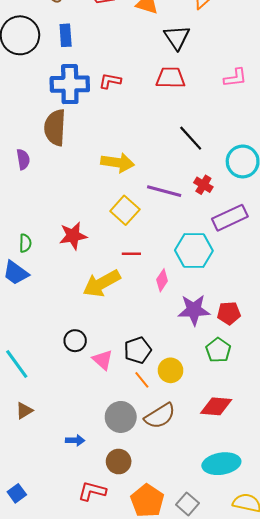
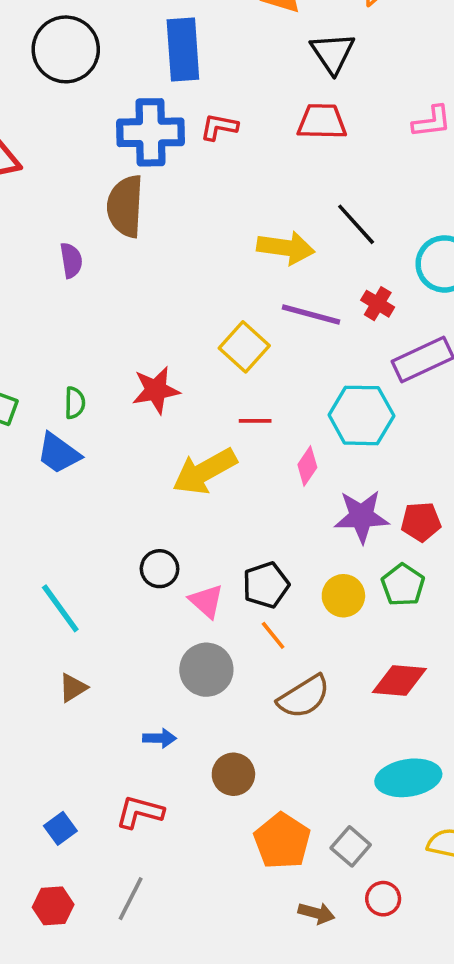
blue rectangle: (66, 35) -> (183, 49), moved, size x1.6
yellow arrow: (118, 163) -> (286, 248), moved
yellow circle: (171, 370) -> (343, 596), moved
gray circle: (121, 417) -> (206, 670), moved
red L-shape: (92, 491) -> (140, 812), moved

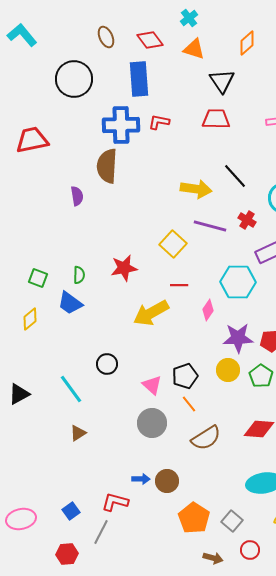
black circle: (160, 569) -> (107, 364), moved
yellow circle: (343, 596) -> (228, 370), moved
blue arrow: (160, 738) -> (141, 479), moved
gray line: (131, 899) -> (101, 532), moved

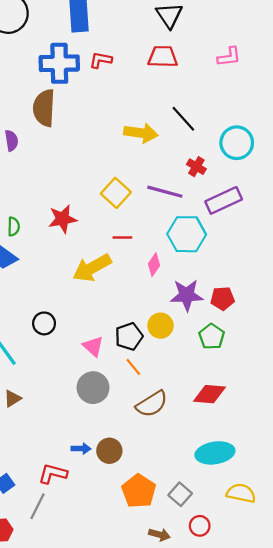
purple line: (210, 226) -> (165, 192), moved
yellow circle: (228, 370) -> (161, 326), moved

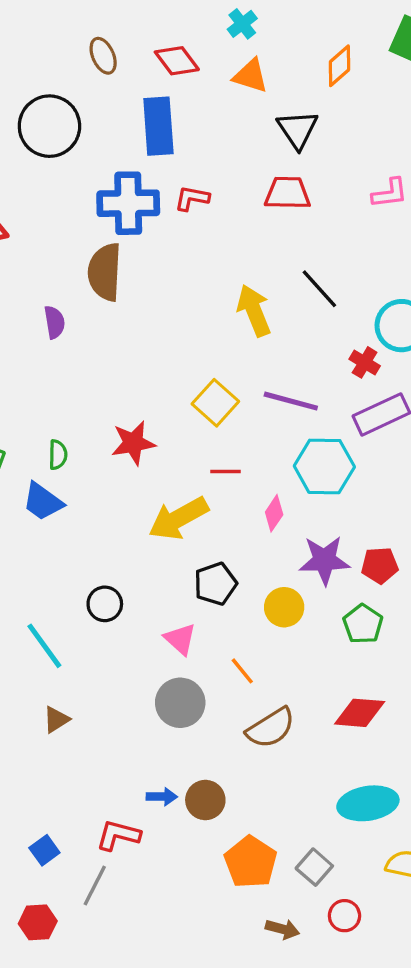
yellow arrow: (141, 133) -> (254, 311), turned -120
red cross: (196, 167) -> (365, 362), moved
black pentagon: (129, 336) -> (215, 584), moved

